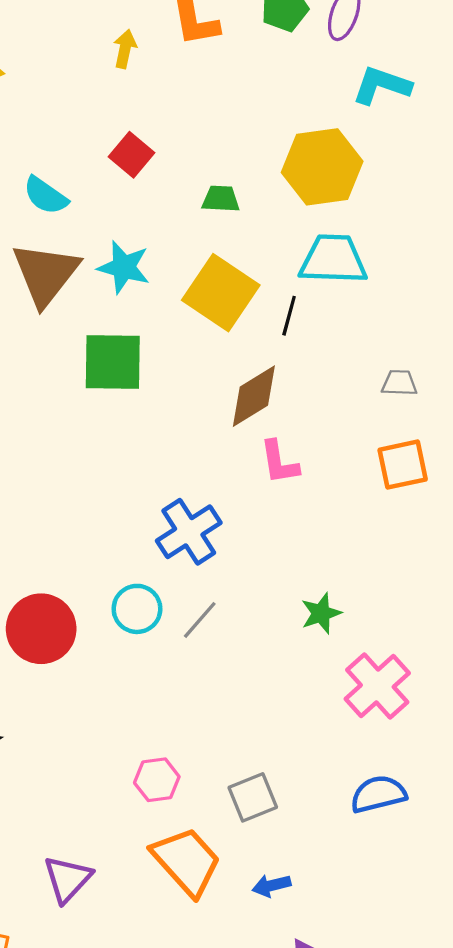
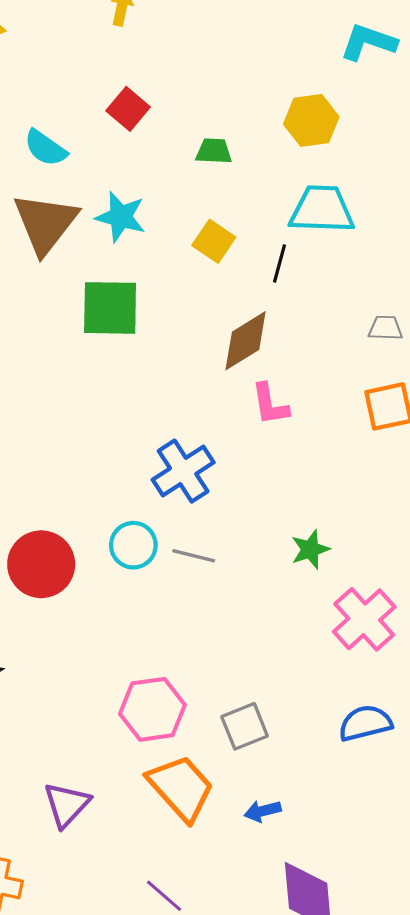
yellow hexagon: (322, 167) -> (311, 120), size x0.7
yellow square: (221, 293) -> (214, 241), size x0.6
gray line: (200, 620) -> (194, 556), turned 63
pink hexagon: (157, 780) -> (152, 709), size x1.5

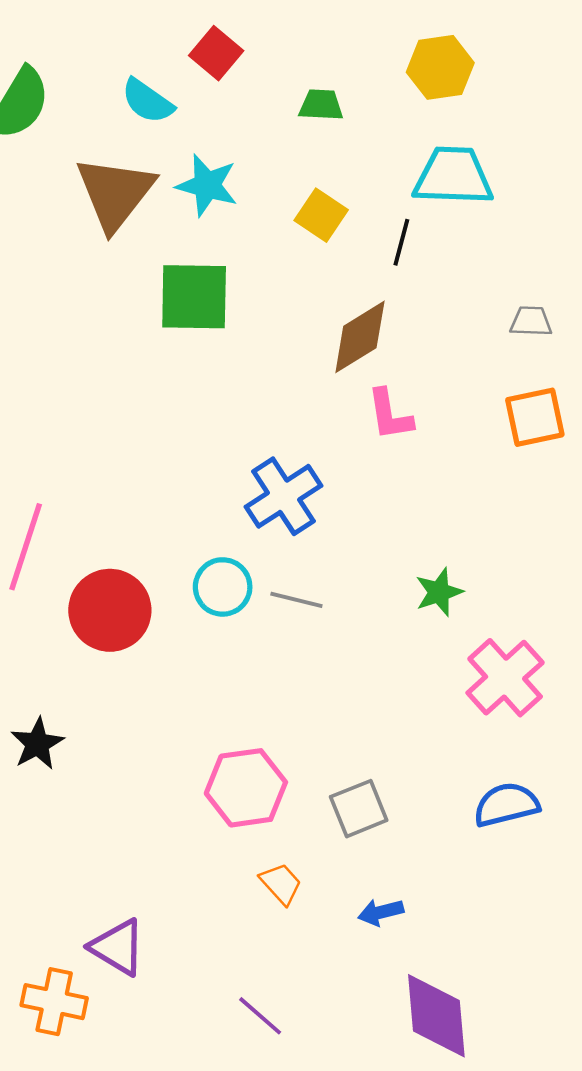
cyan semicircle: (45, 148) -> (147, 101), moved
orange trapezoid: (181, 788) -> (281, 884), size x0.5
purple triangle: (67, 805) -> (118, 947), moved, turned -42

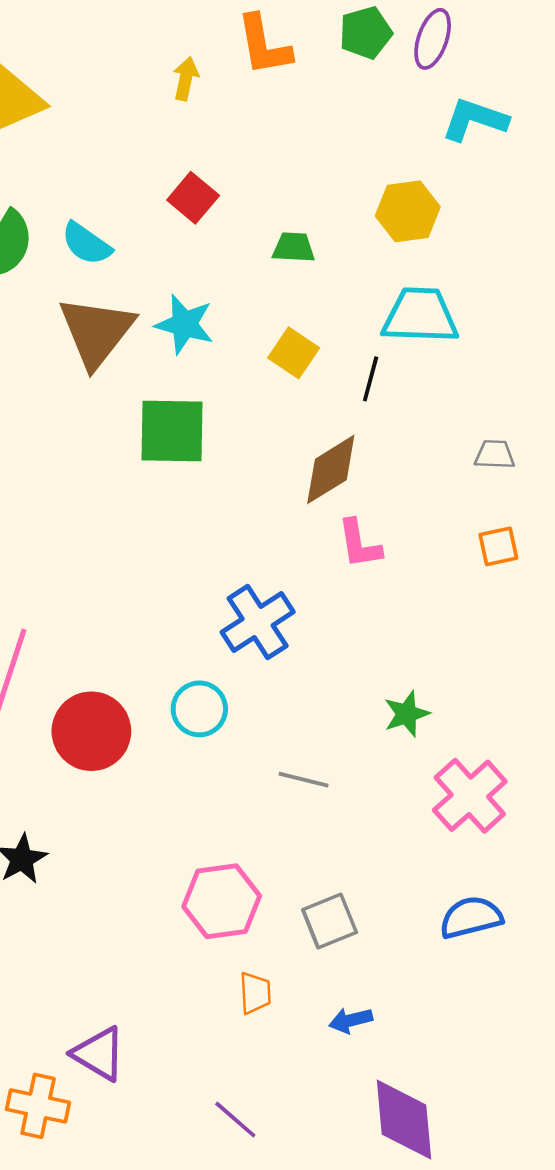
cyan semicircle: (147, 101) -> (86, 244), moved
orange square: (535, 417) -> (498, 546), size x0.7
gray line: (296, 600) -> (304, 780), moved
orange trapezoid: (281, 884) -> (255, 993), turned 39

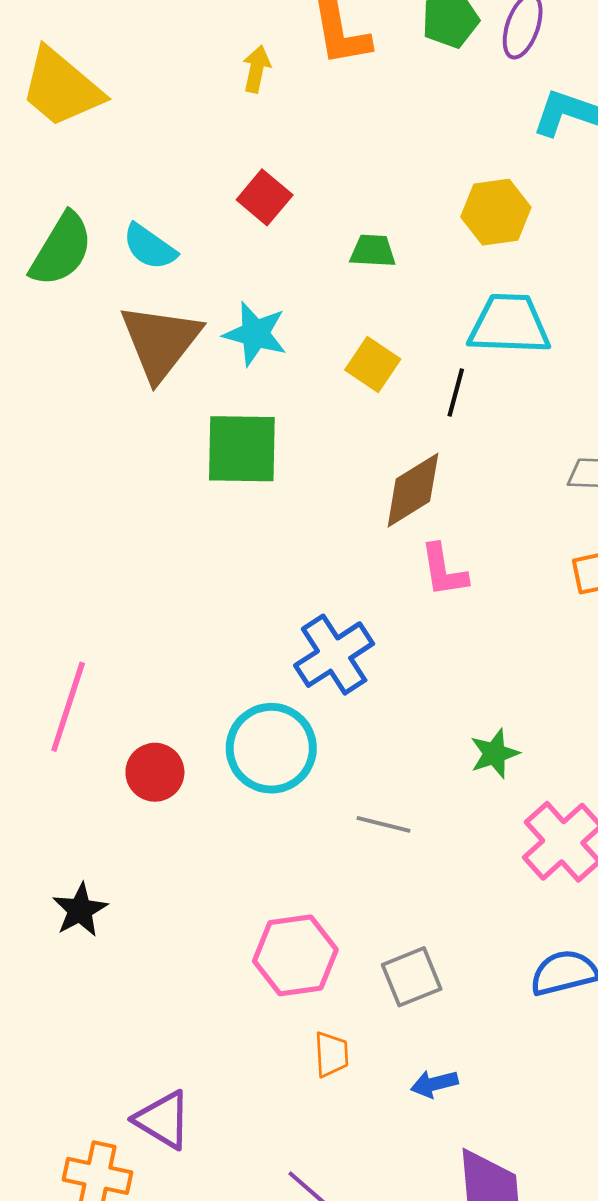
cyan circle: (199, 709) -> (271, 748), size x1.5
red circle: (91, 731) -> (155, 772), size x0.7

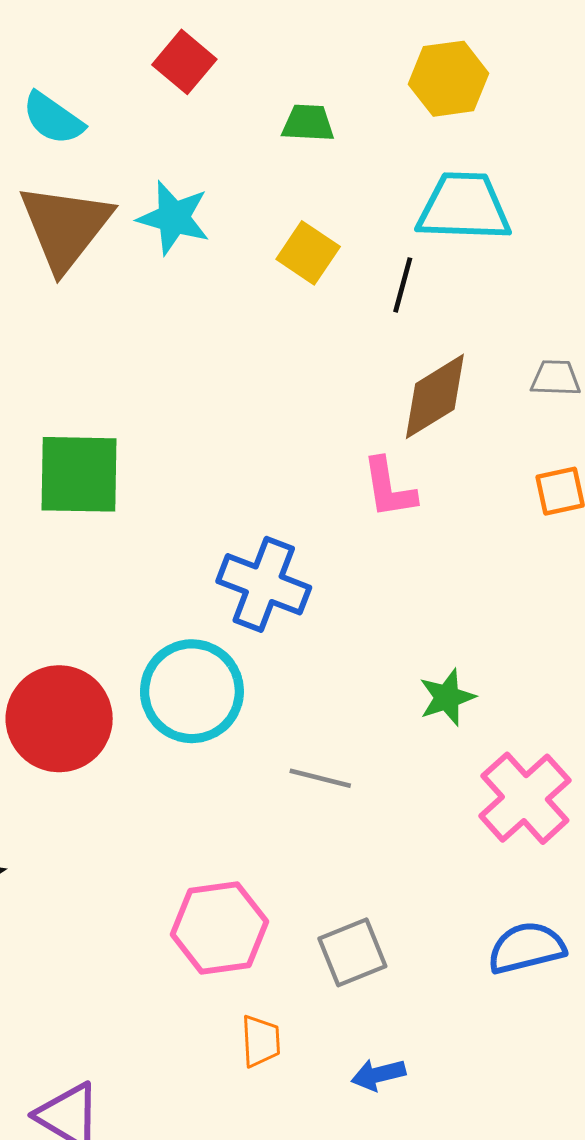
green square: (242, 449) -> (79, 474), moved
brown diamond: (413, 490) -> (435, 396), moved
blue cross: (334, 655) -> (264, 584), turned -36
red circle: (155, 772) -> (59, 719), size x1.6

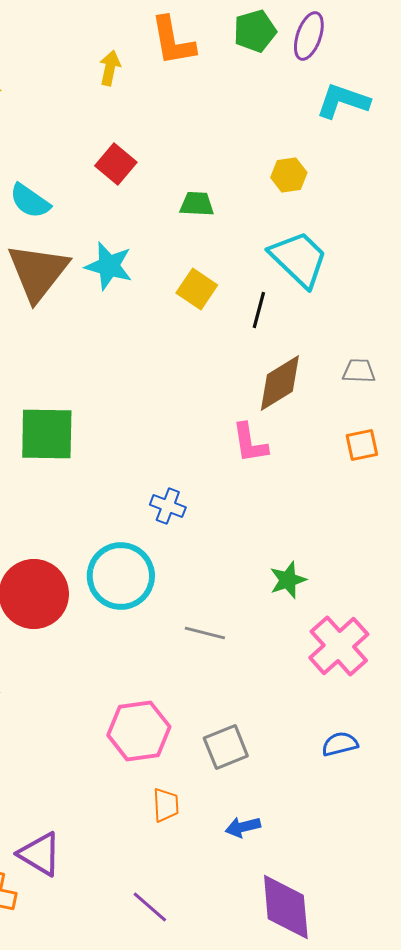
yellow hexagon: (449, 79) -> (289, 175), size x0.7
cyan trapezoid: (464, 207) -> (299, 259), turned 42
blue cross: (264, 584) -> (168, 506), size x0.6
blue semicircle: (526, 948) -> (340, 744), size x0.7

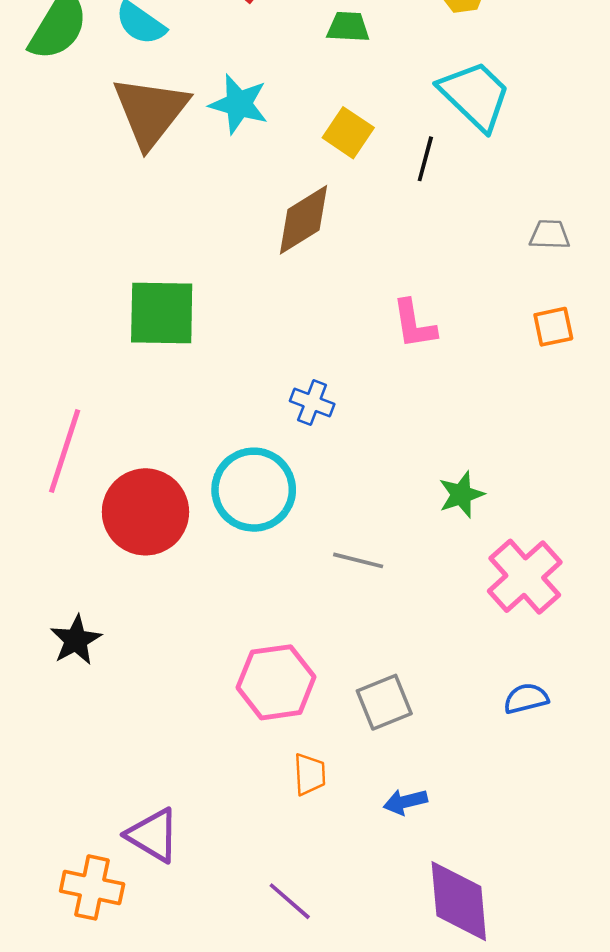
brown diamond: (280, 383) -> (303, 220), moved

